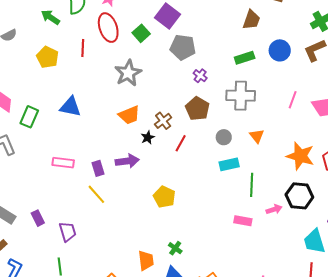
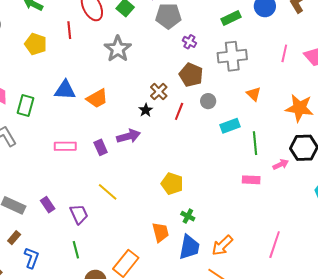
orange trapezoid: (129, 115) -> (97, 98), moved
gray circle: (224, 137) -> (208, 101), moved
yellow line: (96, 194) -> (108, 192), moved
yellow pentagon: (164, 197) -> (172, 184), moved

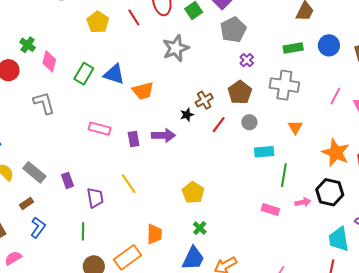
gray pentagon: (168, 16) -> (233, 30), turned 30
red line: (69, 30) -> (134, 18), turned -42
green rectangle: (25, 105) -> (84, 74), moved
orange trapezoid: (160, 232) -> (154, 234), moved

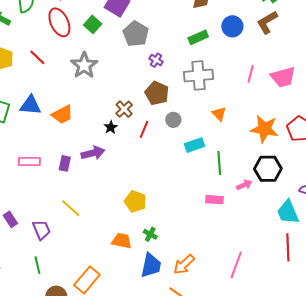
red line: (134, 18) -> (37, 57), moved
purple rectangle: (134, 139) -> (65, 163), turned 35
orange trapezoid: (154, 234) -> (122, 241), moved, turned -65

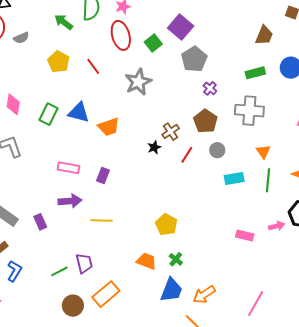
purple arrow: (93, 153) -> (70, 201), moved
green line: (219, 163) -> (268, 180), moved
yellow line: (71, 208) -> (102, 220), turned -50
purple trapezoid: (41, 230) -> (84, 263), moved
green line: (37, 265) -> (59, 271), turned 66

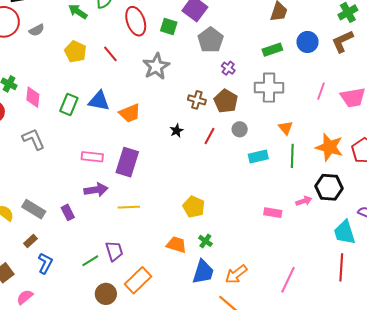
green square: (153, 43) -> (169, 27), turned -30
brown cross: (171, 132) -> (197, 100), moved, turned -36
purple rectangle: (103, 175) -> (127, 162), size x1.8

